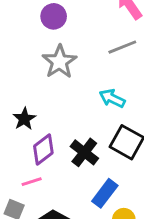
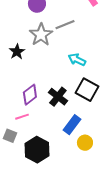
gray line: (122, 47) -> (65, 25), moved
black star: (24, 119) -> (17, 52), moved

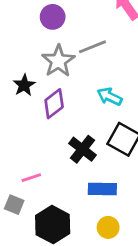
purple diamond: (30, 95) -> (54, 104), moved
blue rectangle: (72, 125) -> (102, 189), turned 54
yellow circle: (85, 143) -> (108, 227), moved

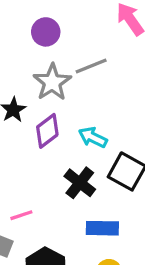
cyan arrow: (110, 97) -> (93, 137), moved

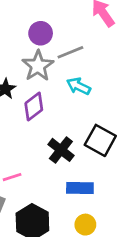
purple circle: (46, 32) -> (41, 33), moved
cyan arrow: (93, 137) -> (79, 86), moved

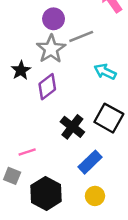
cyan arrow: (79, 86) -> (105, 72), moved
blue rectangle: (80, 188) -> (90, 162), turned -45

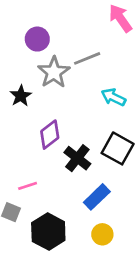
purple circle: (54, 19) -> (37, 39), moved
purple diamond: (47, 87) -> (50, 135), moved

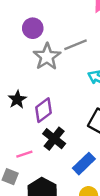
black star: (21, 96) -> (17, 99), moved
black cross: (77, 158) -> (54, 139), moved

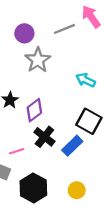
gray line: (75, 45) -> (64, 29), moved
blue rectangle: (84, 164) -> (72, 146), moved

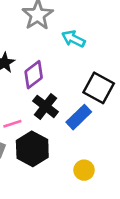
cyan arrow: (86, 80) -> (73, 39), moved
black hexagon: (33, 188) -> (32, 149), moved

